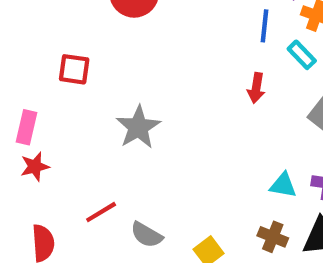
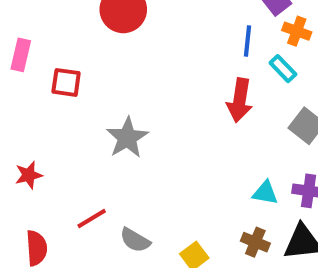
red arrow: (256, 88) -> (240, 100), size x1.5
pink rectangle: (27, 127) -> (21, 55), moved

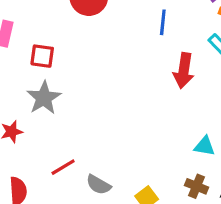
blue line: (247, 41) -> (163, 22), moved
gray star: (127, 138) -> (44, 98), moved

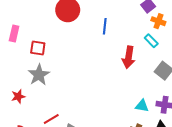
blue line: (163, 22) -> (105, 26), moved

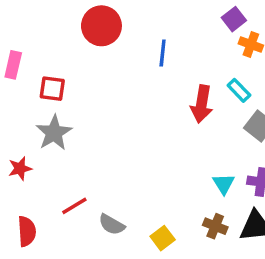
cyan rectangle: (151, 41) -> (239, 90), moved
cyan triangle: (142, 106) -> (224, 184), turned 48

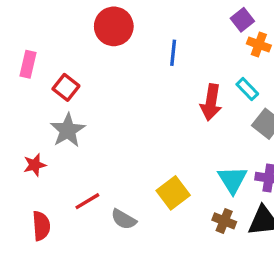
red square: (52, 89) -> (66, 87), turned 30
cyan triangle: (224, 184) -> (232, 180), size x1.4
yellow square: (163, 238) -> (173, 193), moved, size x1.4

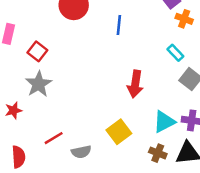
red arrow: (211, 102) -> (135, 84), moved
cyan triangle: (232, 180) -> (164, 122), turned 35
gray semicircle: (124, 219) -> (81, 152), turned -42

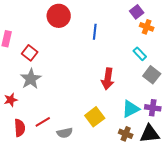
red semicircle: (18, 157) -> (20, 128), moved

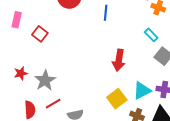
gray star: (31, 79) -> (45, 80), moved
red star: (11, 100) -> (21, 73), moved
yellow square: (95, 117) -> (117, 99), moved

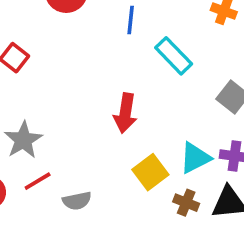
cyan rectangle: (151, 35) -> (174, 56), moved, size x1.5
red arrow: (119, 60) -> (125, 113), moved

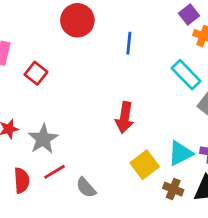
cyan rectangle: (174, 56) -> (186, 75), moved
gray semicircle: (77, 201) -> (86, 188), turned 60

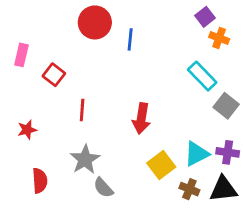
blue line: (129, 43) -> (130, 39), moved
gray star: (43, 139) -> (85, 159), moved
red line: (55, 172) -> (82, 110), moved, turned -55

